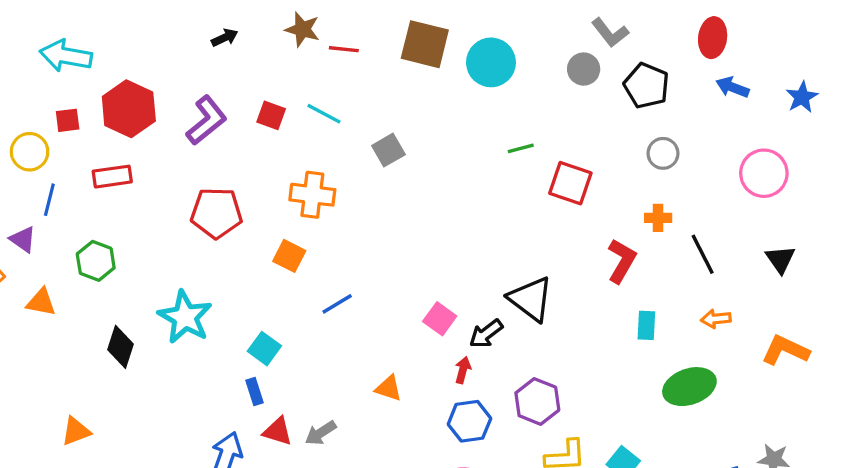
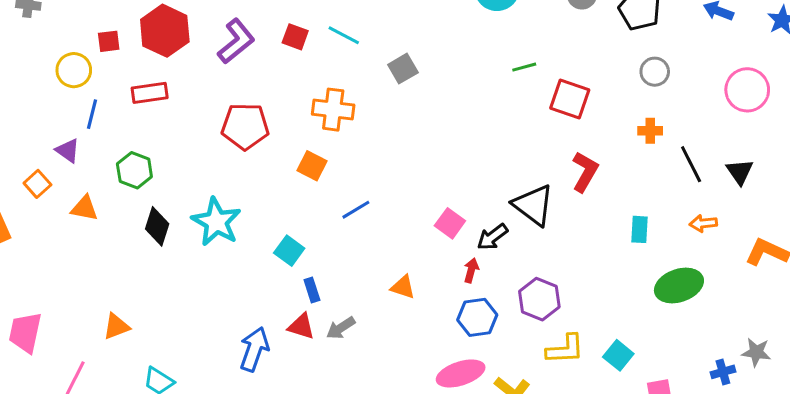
black triangle: (780, 259) -> (740, 172), moved
red L-shape: (622, 261) -> (585, 172), moved
black diamond: (121, 347) -> (157, 226), moved
blue rectangle: (254, 392) -> (312, 290), moved

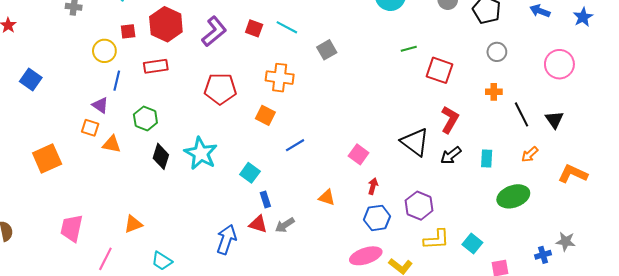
orange square: (37, 184) -> (90, 128), moved, turned -30
orange arrow: (703, 223) -> (530, 154), turned -36
black arrow: (492, 237) -> (451, 155), moved

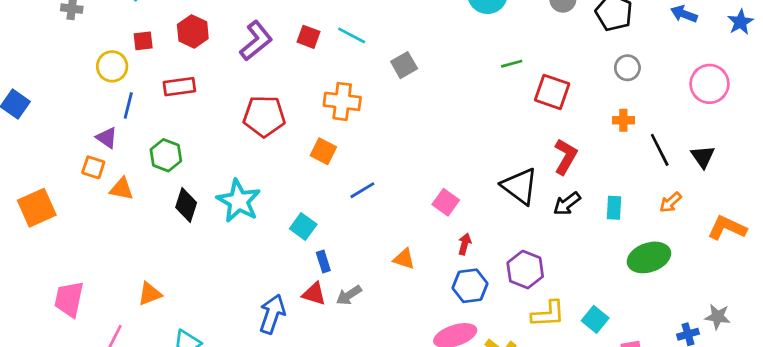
red hexagon: (166, 24) -> (193, 31), size x0.7

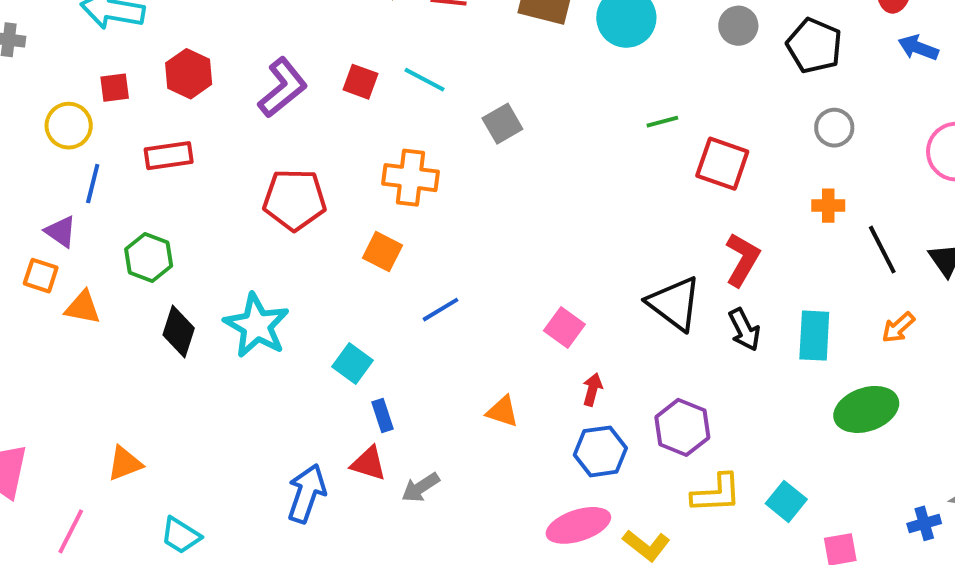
black arrow: (567, 204) -> (744, 330), turned -80
cyan rectangle: (614, 208) -> (814, 336), size x1.4
gray arrow: (349, 295) -> (420, 487), moved

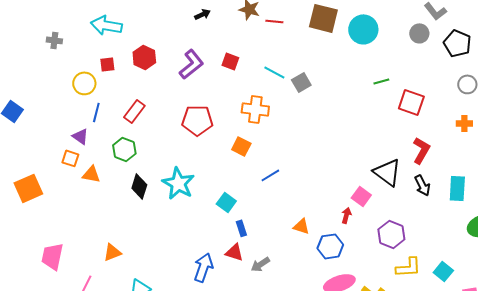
cyan line: (424, 80) -> (274, 72), moved
red rectangle: (169, 156) -> (134, 111), moved, turned -45
pink square: (564, 328) -> (361, 196), moved
blue hexagon: (600, 451) -> (330, 246), moved

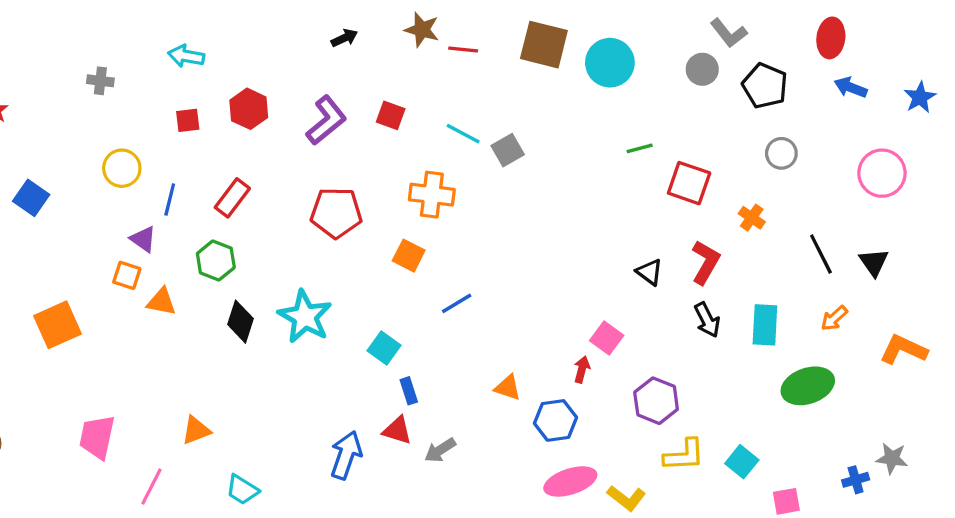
cyan arrow: (106, 25) -> (186, 56), size x0.7
yellow circle: (84, 83) -> (122, 168), moved
orange cross: (464, 123) -> (752, 218), moved, turned 35
black triangle: (387, 172) -> (649, 272), moved, size x0.6

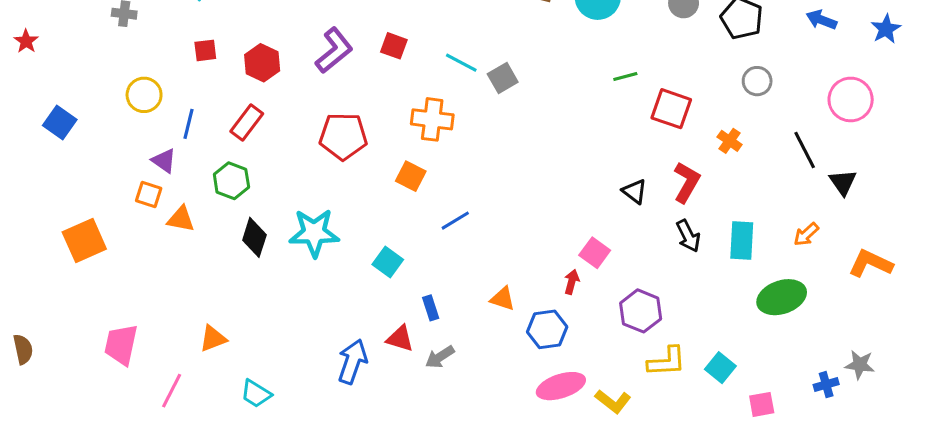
red hexagon: (249, 109) -> (262, 63), moved
black line: (821, 254) -> (805, 150), moved
cyan star: (305, 317) -> (314, 233), turned -30
blue rectangle: (409, 391) -> (431, 308), moved

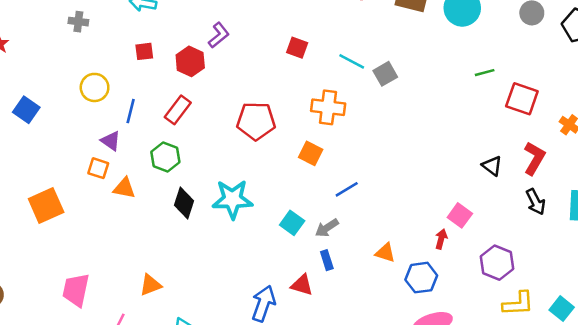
purple L-shape: (334, 50) -> (219, 35), moved, size x0.7
gray arrow: (440, 357) -> (327, 228), moved

